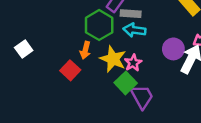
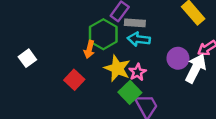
orange arrow: (85, 50) -> (89, 49), moved

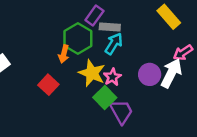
cyan arrow: (139, 39) -> (114, 44), turned 115
purple circle: (178, 58) -> (150, 74), moved

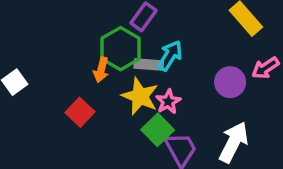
gray rectangle: (110, 27) -> (149, 64), moved
white arrow: (171, 73) -> (234, 142), moved
purple circle: (150, 74) -> (230, 82), moved

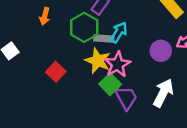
orange arrow: (101, 70) -> (45, 16), moved
pink star: (168, 102) -> (118, 64), size x1.5

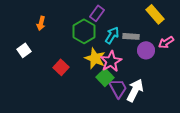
orange arrow: (45, 16) -> (41, 23), moved
gray rectangle: (104, 38) -> (131, 36), moved
white arrow: (163, 93) -> (135, 90), moved

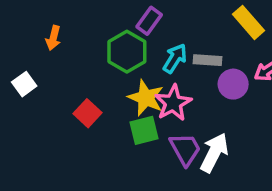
green square: (105, 77) -> (144, 130), moved, turned 30

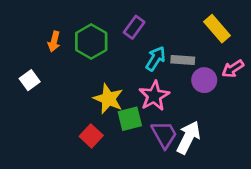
green hexagon: (127, 52) -> (91, 41), moved
yellow star: (146, 98) -> (108, 99), moved
red square: (88, 113) -> (91, 136), moved

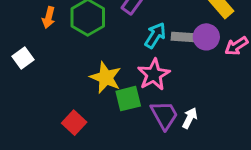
purple circle: (204, 80) -> (206, 37), moved
red square: (91, 136) -> (74, 123), moved
white arrow: (188, 137) -> (190, 118), size x0.6

